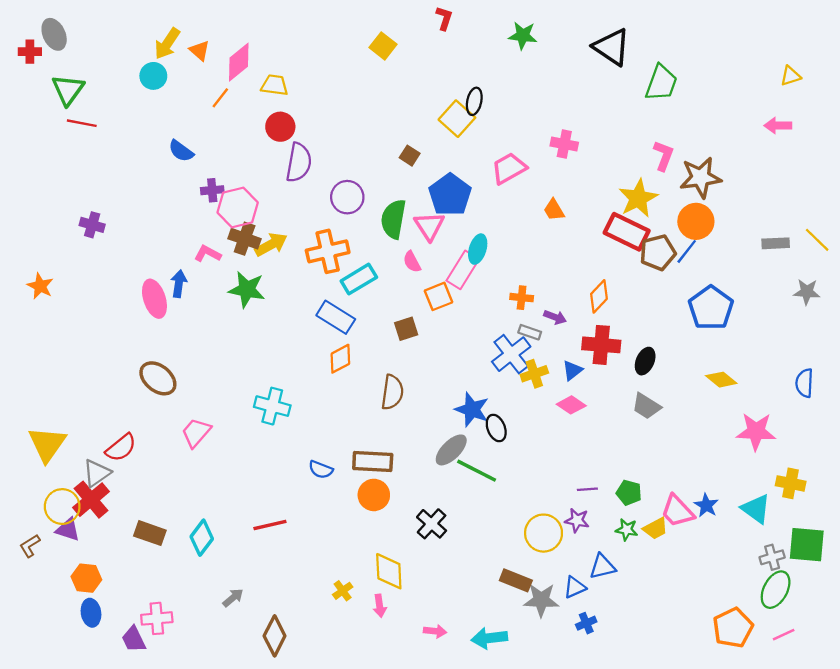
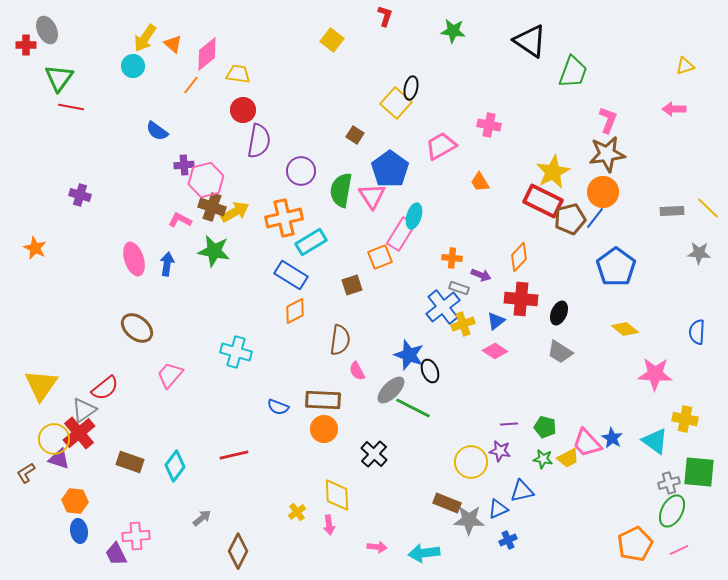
pink L-shape: (664, 156) -> (608, 120), moved
pink semicircle: (412, 262) -> (357, 371), moved
blue arrow: (179, 284) -> (167, 264), moved

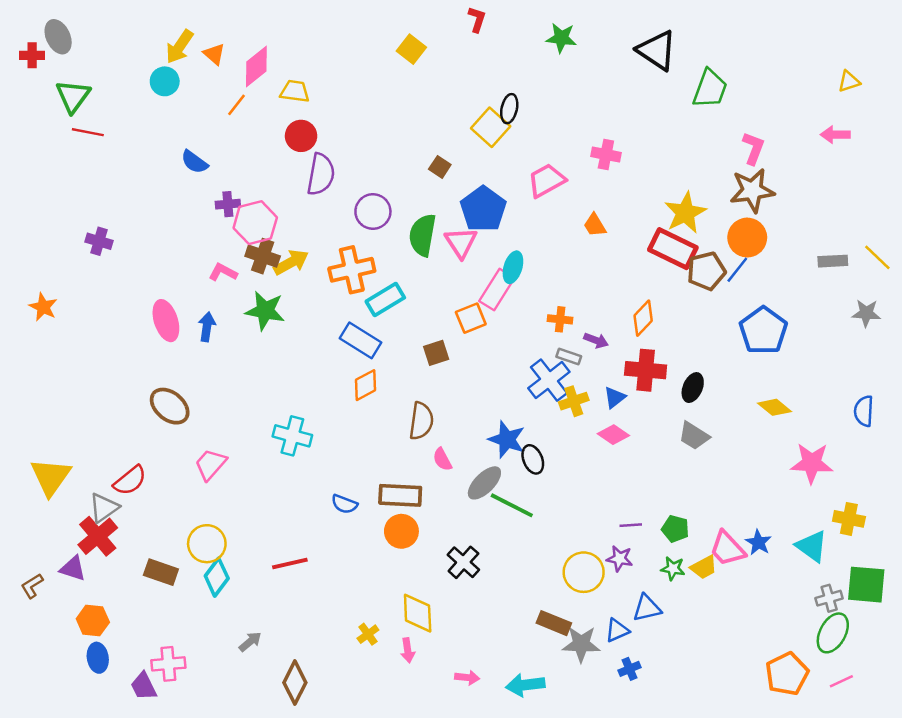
yellow circle: (54, 439) -> (207, 544), moved

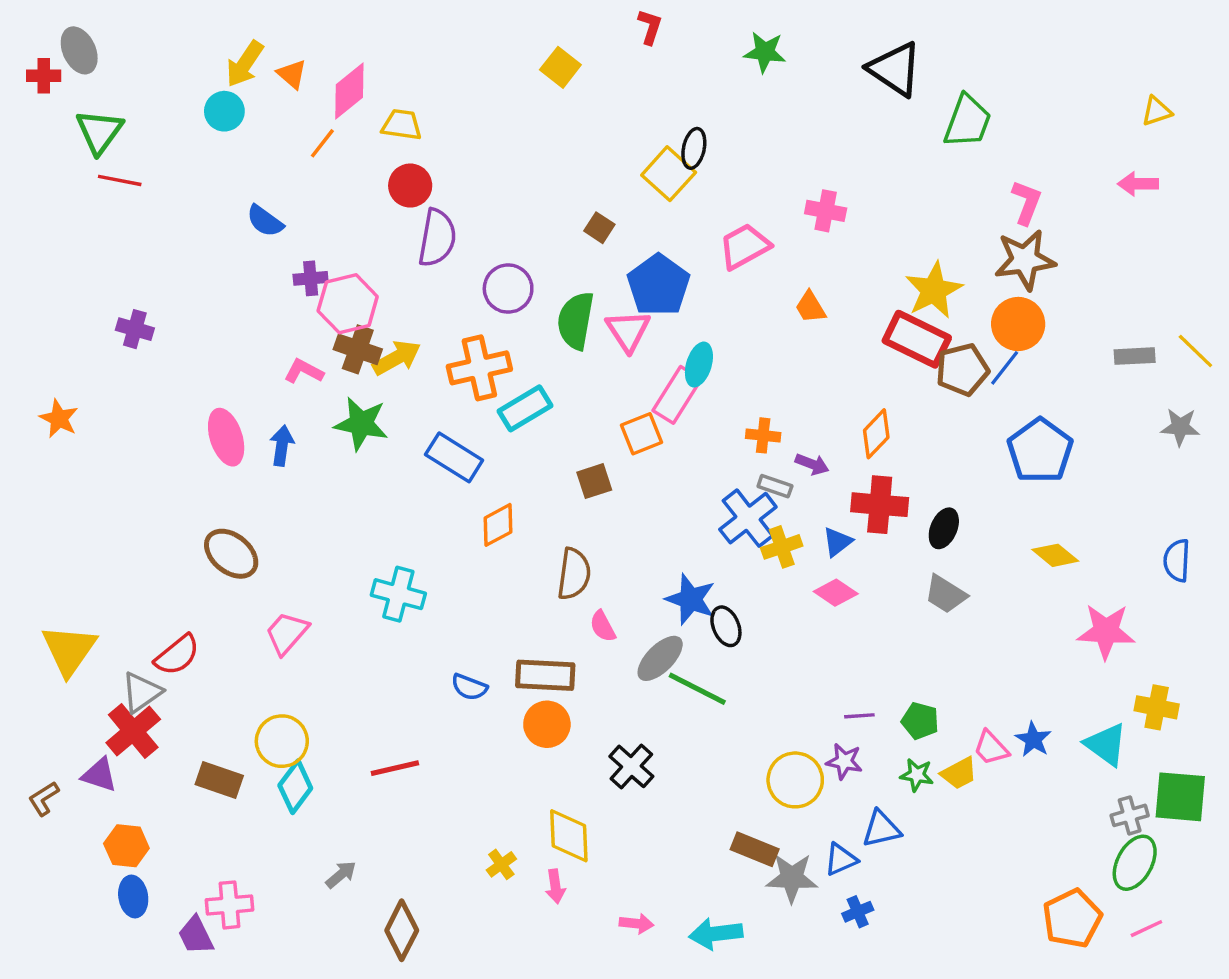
blue rectangle: (361, 340) -> (454, 457), moved
pink trapezoid: (727, 549) -> (991, 748), size x0.7

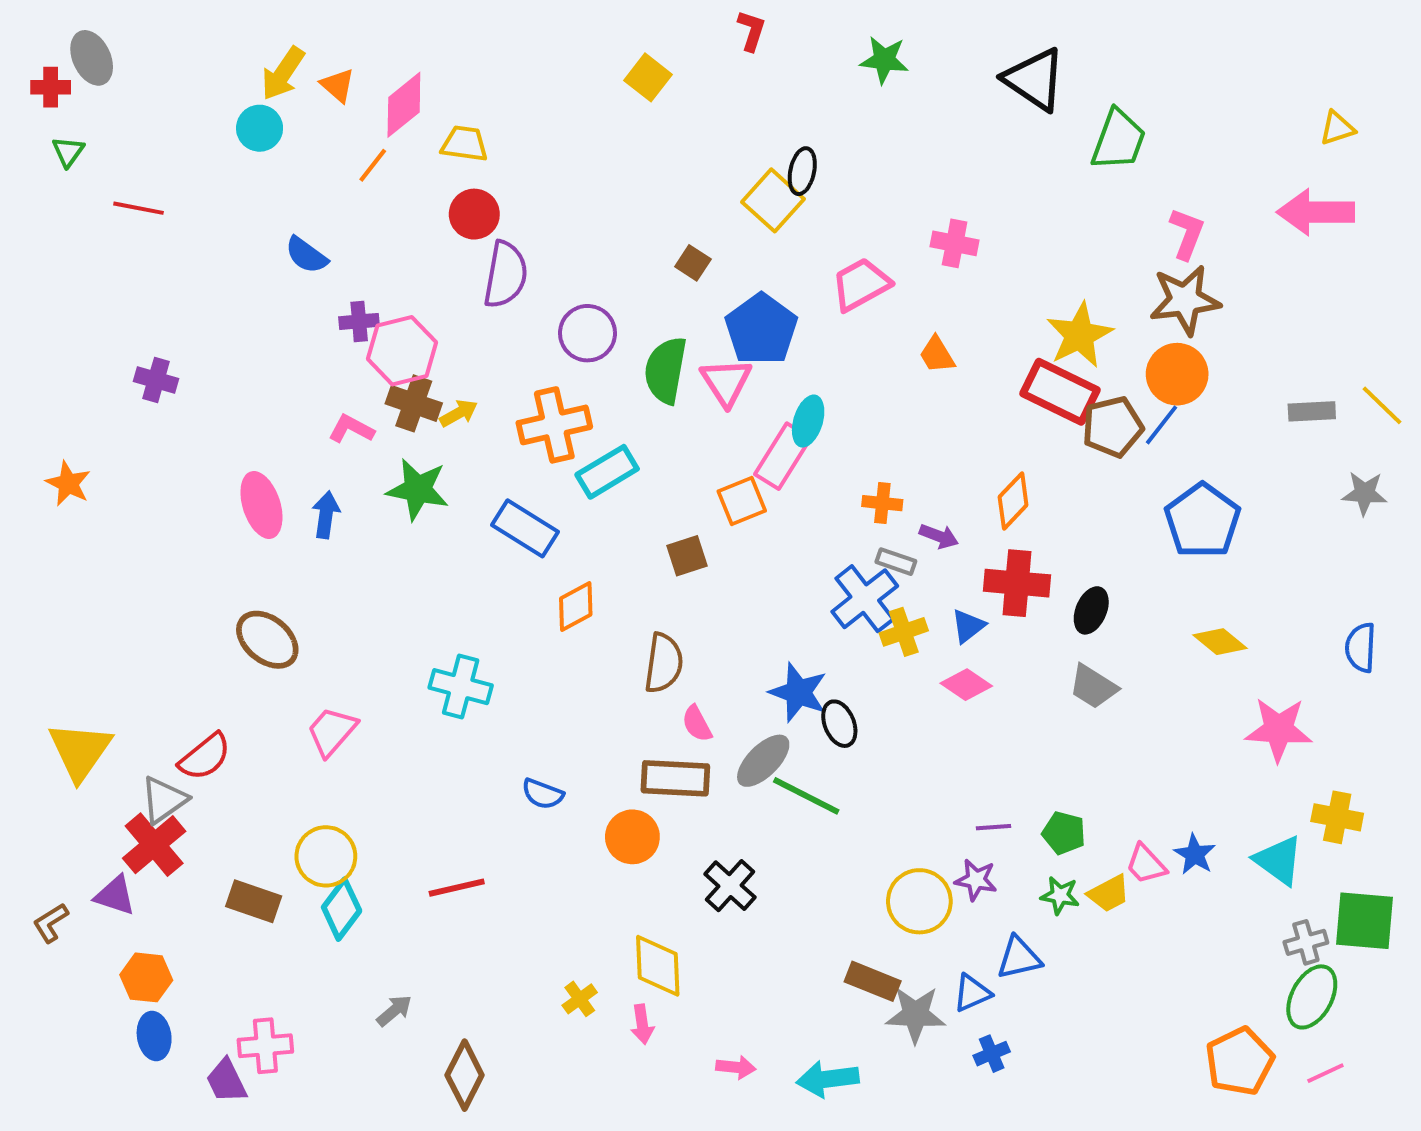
green triangle: (99, 131) -> (68, 152), moved, size x0.6
pink arrow: (1138, 184) -> (1316, 212), size x1.6
yellow arrow: (397, 358) -> (459, 413), size x0.7
brown rectangle: (545, 675) -> (675, 778), moved

